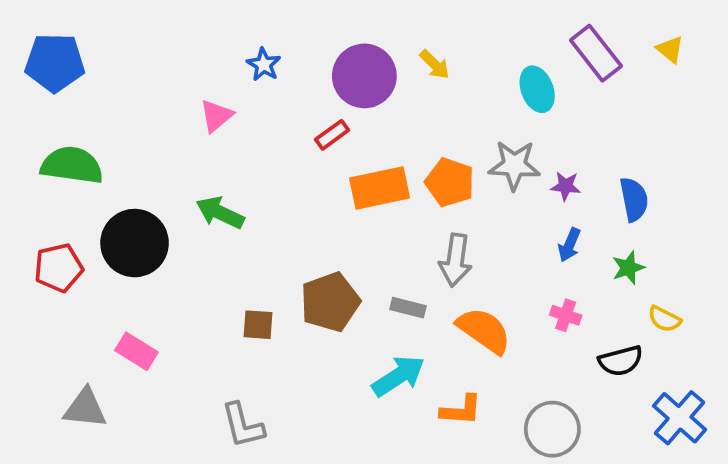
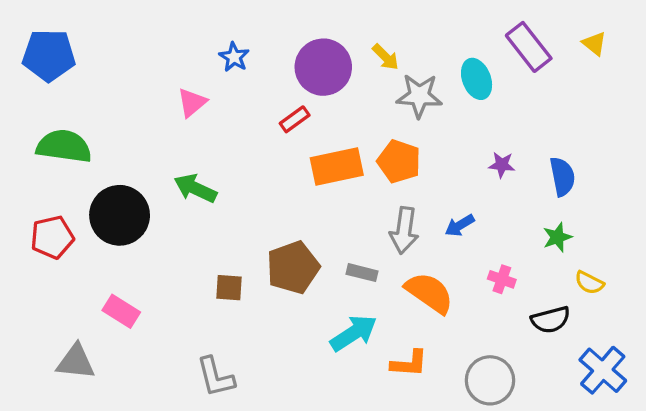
gray star: (514, 165) -> (419, 96), moved
blue arrow: (569, 245) -> (460, 225), moved, turned 36

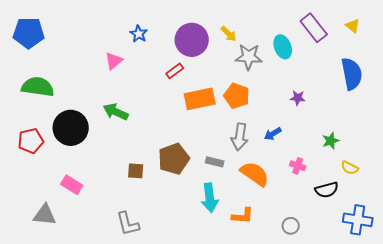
blue semicircle: (562, 177) -> (352, 74), moved, size x1.4
cyan arrow: (354, 333) -> (210, 198), turned 116
blue cross: (603, 370) -> (358, 220), turned -32
gray circle: (490, 380) -> (291, 226), size x0.6

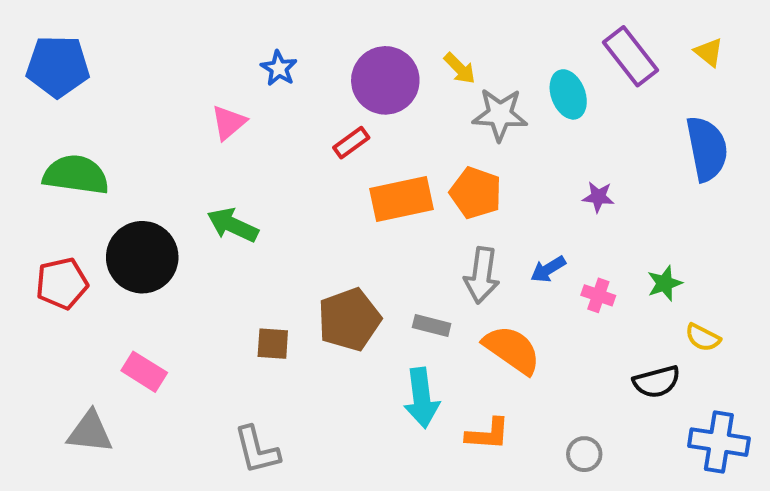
pink cross: (298, 166) -> (598, 295), moved

